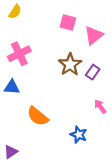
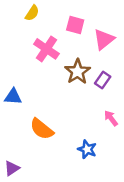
yellow semicircle: (15, 12) -> (32, 13), moved
pink cross: (19, 54) -> (46, 49), moved, turned -30

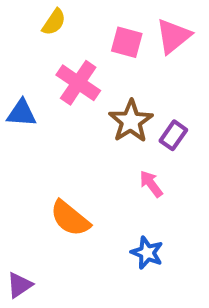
pink triangle: (104, 39) -> (173, 36), moved
blue triangle: (13, 97) -> (22, 113), moved
pink arrow: (111, 118) -> (151, 184), moved

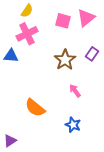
pink cross: (78, 83) -> (27, 34), moved, turned 30
purple rectangle: (173, 135) -> (92, 54), moved

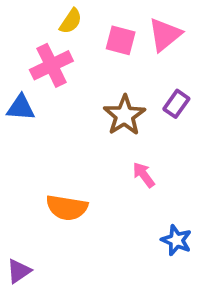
yellow semicircle: (27, 11) -> (71, 21), moved
orange semicircle: (35, 108) -> (67, 208), turned -30
blue star: (73, 125) -> (176, 240), moved

